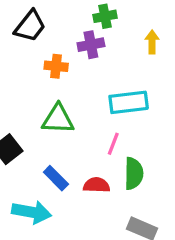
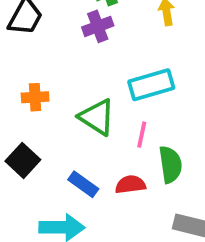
orange cross: (56, 66) -> (35, 97), moved
green triangle: (58, 119) -> (97, 117), moved, turned 40

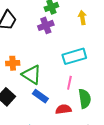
green triangle: (97, 117) -> (32, 75), moved
blue rectangle: (83, 184) -> (40, 96), moved

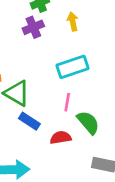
yellow arrow: (82, 18) -> (73, 21), moved
green semicircle: (85, 99) -> (88, 122), turned -30

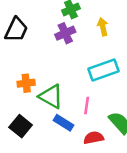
pink line: (67, 102) -> (87, 106), moved

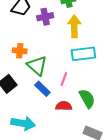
yellow arrow: (103, 27) -> (74, 26), moved, size x1.5
purple cross: (65, 33) -> (45, 17), moved

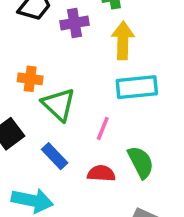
blue rectangle: (42, 89) -> (55, 156), moved

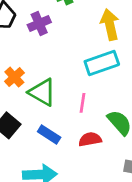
yellow arrow: (123, 40) -> (110, 25), moved
orange cross: (30, 79) -> (14, 77), turned -36

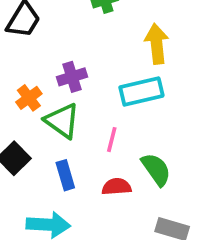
purple cross: (39, 24) -> (72, 77), moved
blue rectangle: (49, 134) -> (65, 175), turned 35

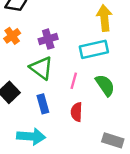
orange cross: (29, 98) -> (12, 36), moved
green semicircle: (156, 169) -> (105, 85), moved
red semicircle: (117, 187) -> (77, 112), turned -84

